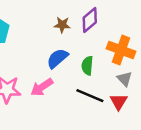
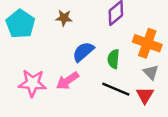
brown star: (62, 25) -> (64, 18), moved

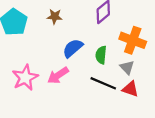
gray triangle: (151, 72) -> (127, 67), moved
pink star: (32, 83) -> (25, 78), turned -30
red triangle: (145, 95) -> (130, 89), turned -42

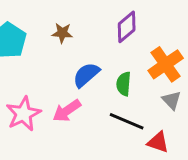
orange cross: (133, 40) -> (166, 64), turned 35
gray triangle: (127, 67) -> (172, 100), moved
red triangle: (130, 89) -> (158, 142), moved

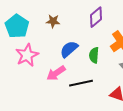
pink star: (23, 114) -> (27, 55), moved
black line: (127, 121) -> (81, 83), moved, turned -35

